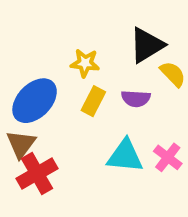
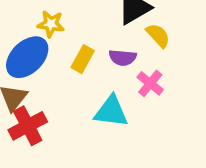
yellow star: (85, 63) -> (51, 24), moved
pink cross: (168, 157) -> (150, 83), moved

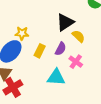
purple semicircle: (123, 58) -> (61, 49), turned -64

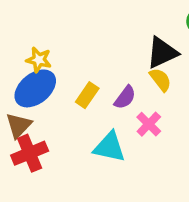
black triangle: (65, 22) -> (162, 53), moved
yellow star: (22, 33) -> (39, 60), moved

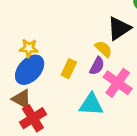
yellow semicircle: (160, 80) -> (103, 49), moved
pink cross: (149, 124) -> (118, 83), size x1.5
brown triangle: (19, 125) -> (22, 99), turned -35

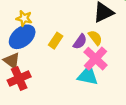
yellow semicircle: (103, 49) -> (95, 38), moved
cyan triangle: (91, 104) -> (88, 76), moved

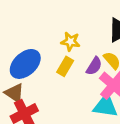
yellow star: (24, 18) -> (70, 42), moved

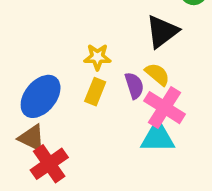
purple semicircle: (94, 66) -> (134, 86), turned -42

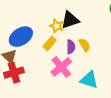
black triangle: (162, 32) -> (70, 20), moved
pink cross: (164, 108) -> (61, 67), moved
cyan triangle: (158, 137) -> (89, 80), moved

